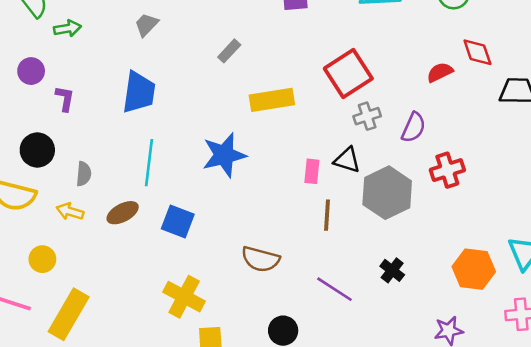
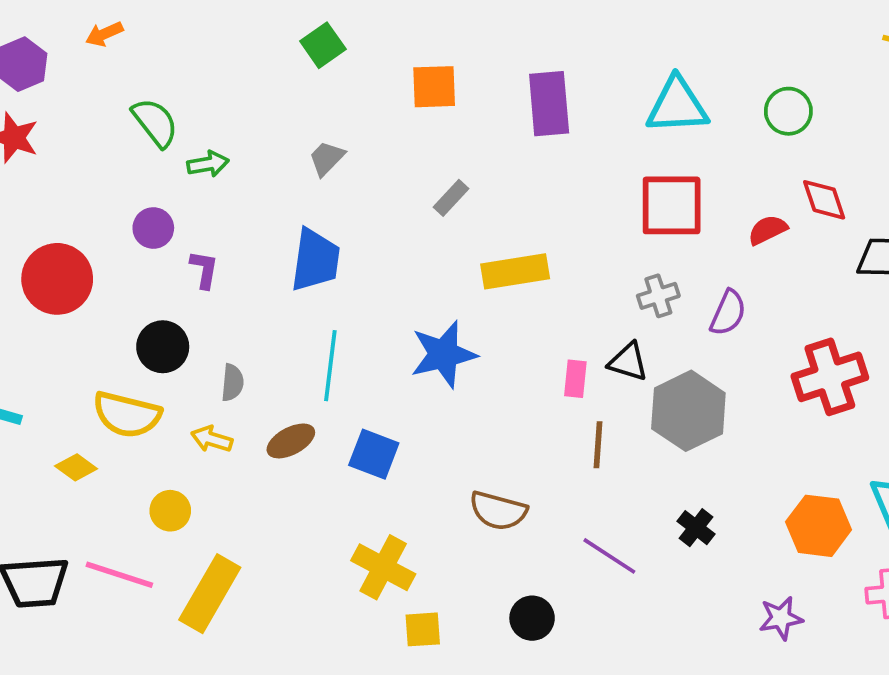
red square: (348, 74) -> (672, 205), moved, turned 33
red cross: (447, 170) -> (830, 377), moved, size x1.4

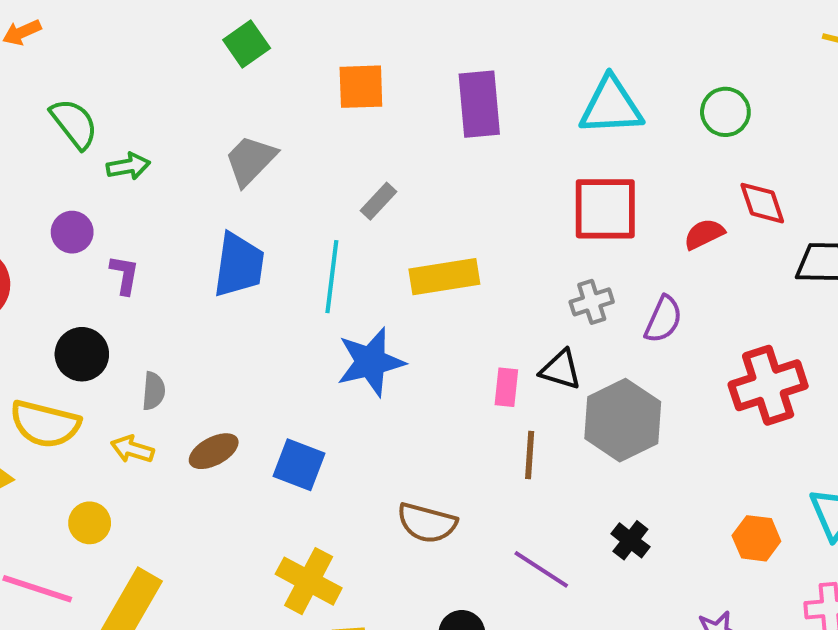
gray trapezoid: (327, 158) -> (250, 160), size x1.4
cyan line: (330, 366) -> (332, 277), moved
orange hexagon: (819, 526) -> (756, 538), size x0.7

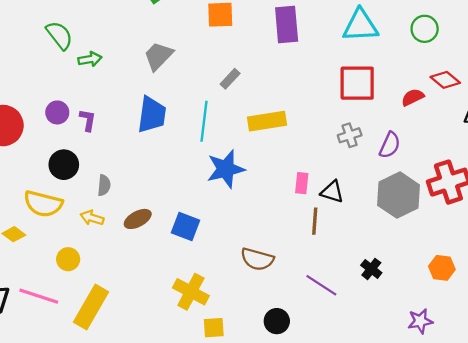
red diamond: (762, 203) -> (445, 80), turned -32
purple circle: (72, 232) -> (57, 112), moved
black triangle: (561, 370) -> (332, 192), moved
gray hexagon: (623, 420) -> (398, 195), moved

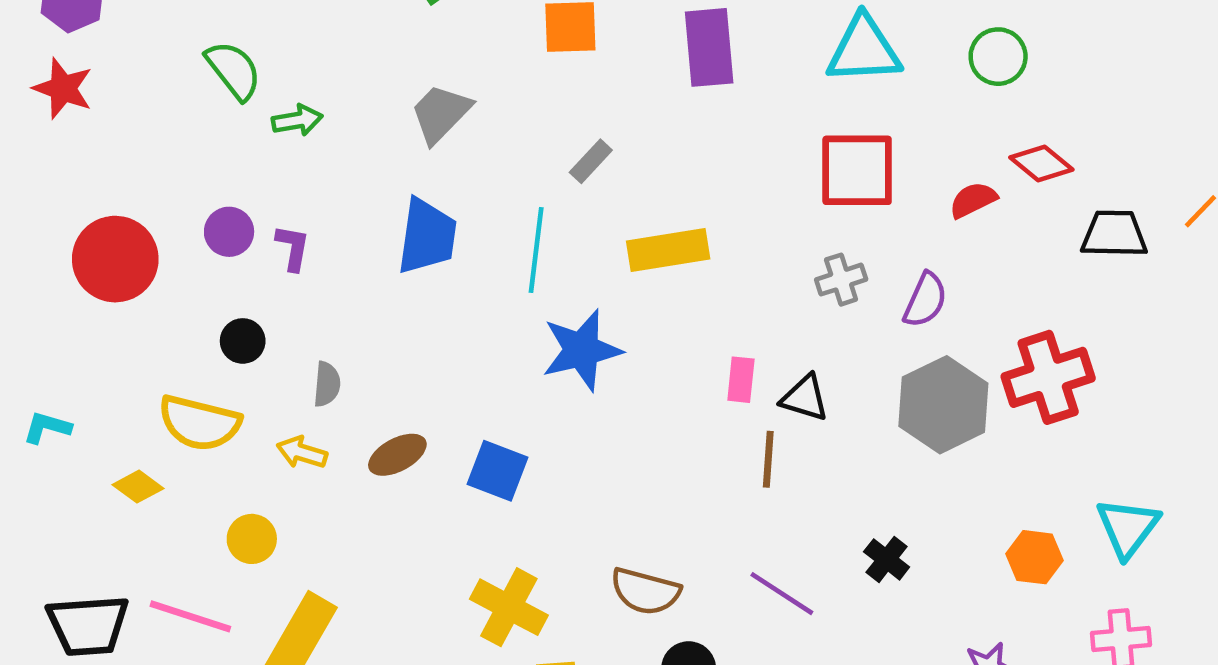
black circle: (64, 165) -> (243, 341), size x0.7
brown semicircle: (257, 259) -> (645, 591), moved

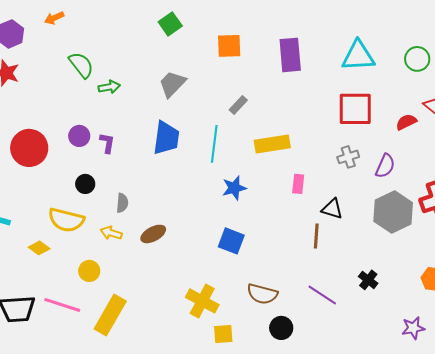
blue star: (582, 350) -> (234, 188), size x0.7
pink rectangle: (741, 380) -> (298, 184), moved
blue square: (498, 471) -> (231, 241), moved

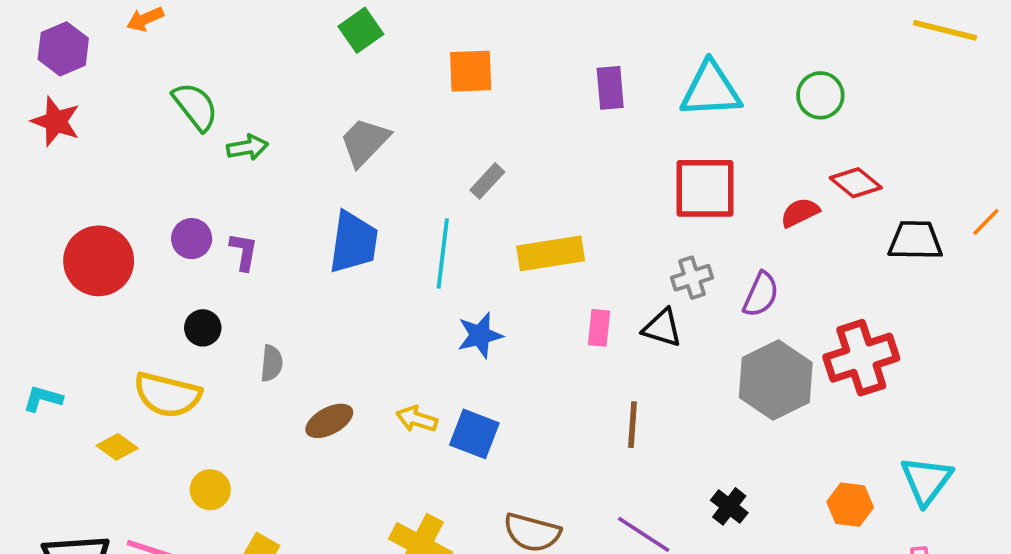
purple rectangle: (290, 55) -> (610, 88), moved, size x0.7
black triangle: (332, 209) -> (662, 328), moved
yellow arrow: (111, 233) -> (417, 419), moved

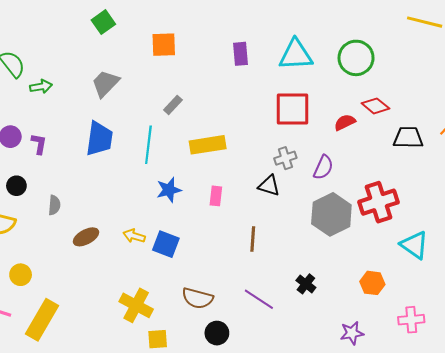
green circle: (820, 95) -> (356, 58), size x1.4
pink rectangle: (599, 328) -> (216, 196), moved
cyan triangle: (926, 480) -> (414, 245), moved, turned -32

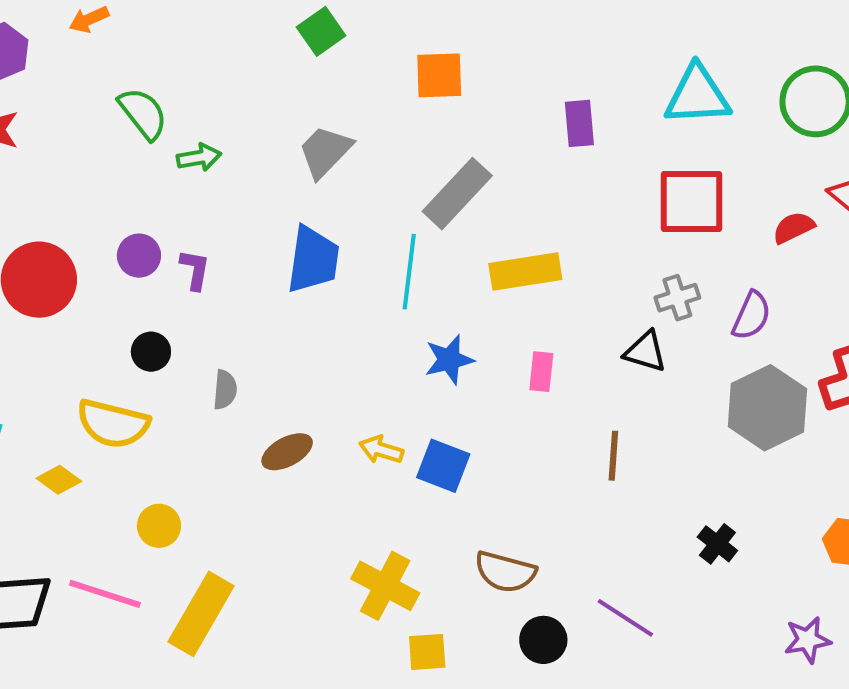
purple rectangle: (240, 54) -> (579, 123), moved
gray rectangle: (173, 105) -> (457, 194), size x1.8
purple line: (259, 299) -> (625, 618), moved

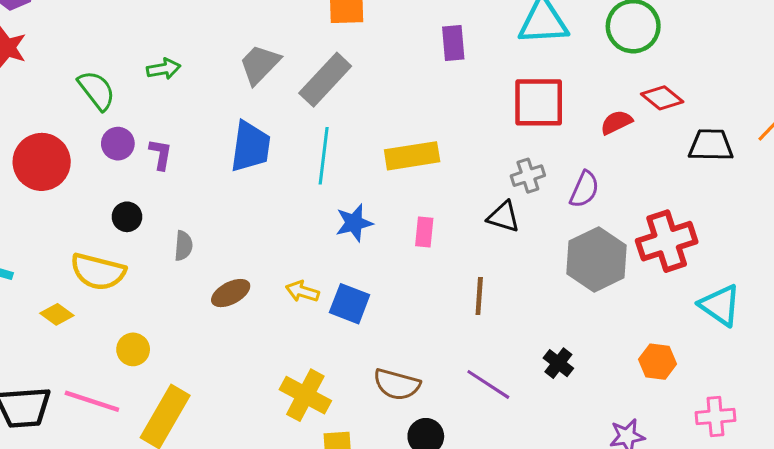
green semicircle: (143, 113) -> (97, 90), moved
gray rectangle: (457, 194) -> (325, 80), moved
purple line: (625, 618) -> (488, 384), moved

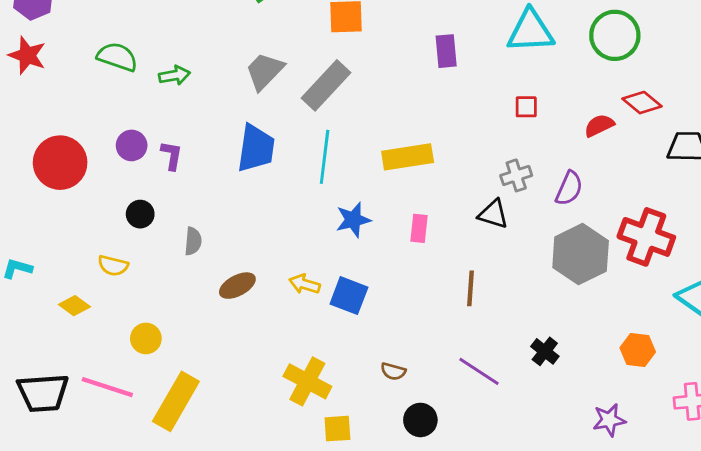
green semicircle: (97, 90) -> (117, 57), moved, turned -33
red square: (539, 102) -> (526, 107), size x0.5
red cross: (667, 241) -> (646, 237), turned 38
yellow semicircle: (98, 272) -> (113, 266), size x0.6
brown semicircle: (397, 384) -> (393, 371), size x0.6

